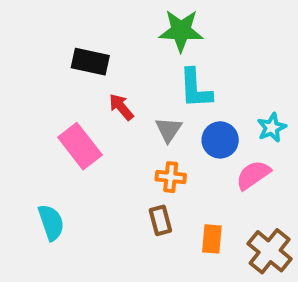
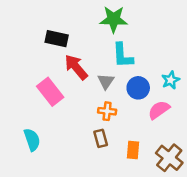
red arrow: (121, 107) -> (76, 67), size x1.5

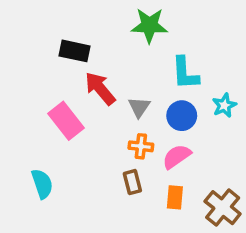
cyan L-shape: (123, 55) -> (185, 73), moved
pink semicircle: (159, 110) -> (177, 156), moved

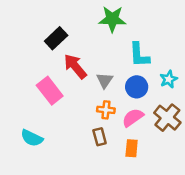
black rectangle: (74, 51) -> (56, 38), turned -55
cyan semicircle: (42, 184) -> (32, 138), turned 135
brown cross: (223, 208) -> (167, 118), moved

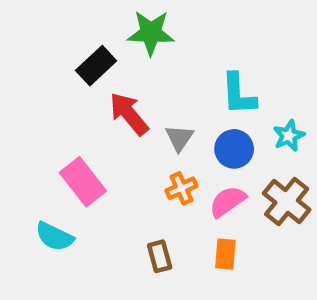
green star: (112, 19) -> (151, 33), moved
pink rectangle: (50, 91) -> (83, 182), moved
orange cross: (106, 110) -> (182, 188), turned -30
brown rectangle: (100, 137) -> (160, 256), moved

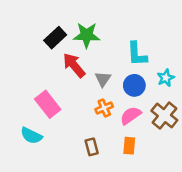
green star: (151, 33) -> (87, 35), moved

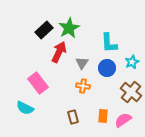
green star: (87, 35) -> (69, 28), turned -30
red arrow: (74, 65) -> (59, 52), turned 65
orange cross: (104, 108) -> (83, 86), turned 32
pink semicircle: (131, 116) -> (123, 120), moved

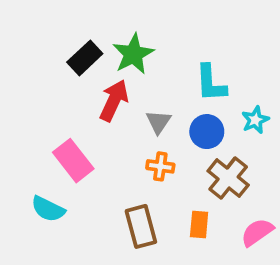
brown cross: (131, 92) -> (228, 178), moved
brown rectangle: (73, 117) -> (141, 226), size x1.5
pink semicircle: (123, 120) -> (257, 232), moved

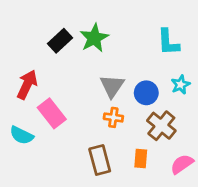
cyan L-shape: (211, 83) -> (168, 42), moved
red arrow: (114, 101) -> (27, 85), moved
gray triangle: (158, 122) -> (112, 86), size x1.4
cyan semicircle: (48, 209) -> (22, 135), moved

